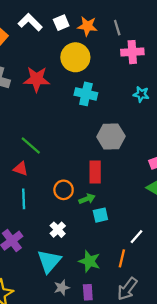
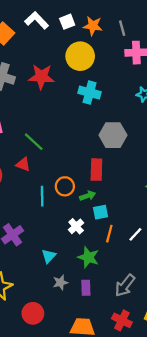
cyan line: (24, 199) -> (42, 196), moved
white cross: (58, 230) -> (76, 226), moved
orange line: (122, 258) -> (109, 234), moved
cyan triangle: (49, 261) -> (49, 256), size x0.6

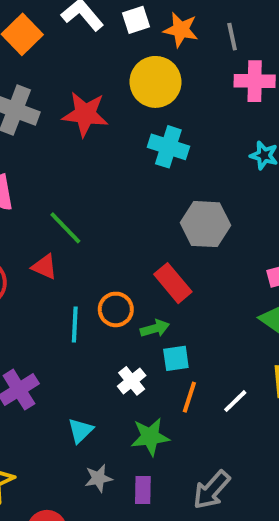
red rectangle: (96, 170) -> (173, 283), turned -45
green star: (88, 257) -> (150, 437), turned -30

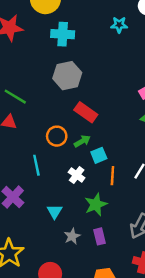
gray hexagon: (205, 224) -> (67, 76), moved
cyan line: (75, 325) -> (36, 165), moved

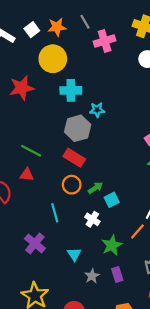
cyan star: (119, 25) -> (97, 110), moved
red rectangle: (86, 112) -> (74, 158), moved
orange line: (112, 176) -> (137, 231), moved, turned 42

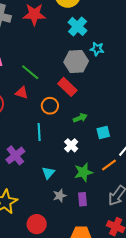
cyan cross: (71, 90) -> (78, 26), turned 30
orange circle: (72, 185) -> (50, 106), moved
cyan square: (112, 200) -> (103, 133), moved

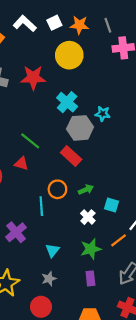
cyan cross: (78, 26) -> (67, 102), moved
orange circle: (50, 106) -> (57, 189), moved
cyan square: (103, 133) -> (111, 205), turned 32
white cross: (71, 145) -> (88, 217), moved
gray star: (60, 196) -> (49, 279), moved

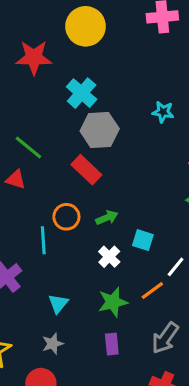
cyan star: (103, 114) -> (163, 112), moved

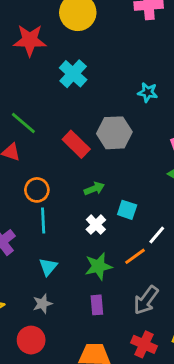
gray hexagon: (100, 130) -> (114, 133), moved
orange circle: (66, 217) -> (37, 190), moved
cyan line: (43, 240) -> (43, 221), moved

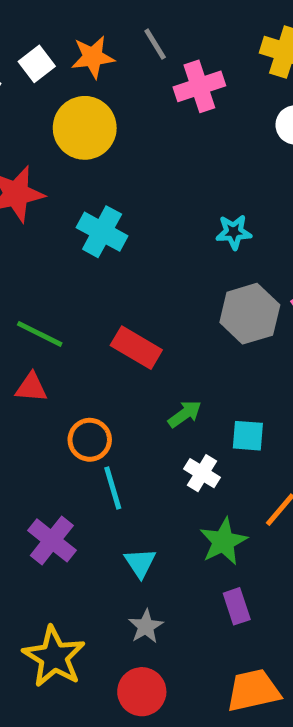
gray hexagon: (114, 133) -> (250, 314), moved

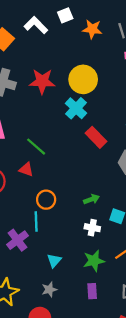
white square: (37, 64) -> (65, 15), moved
yellow circle: (85, 128) -> (83, 79), moved
red rectangle: (136, 348) -> (96, 137), moved
white cross: (202, 473) -> (92, 228), turned -35
cyan line: (113, 488) -> (36, 221), moved

